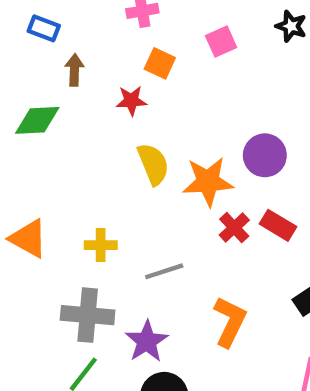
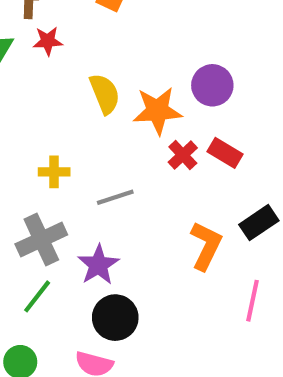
red star: (131, 101) -> (48, 41), moved
gray cross: (88, 315) -> (41, 239), turned -30
orange L-shape: (230, 322) -> (206, 246), moved

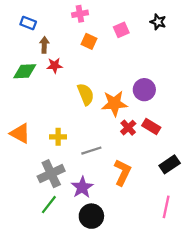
orange L-shape: (206, 246) -> (122, 172), moved

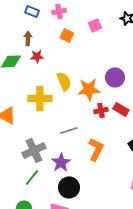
blue rectangle: (28, 23) -> (32, 11), moved
red cross: (128, 128) -> (101, 110), turned 32
yellow cross: (58, 137) -> (40, 98), moved, size x1.6

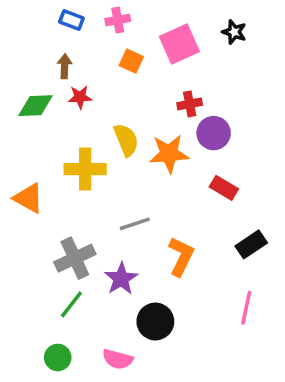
pink square: (95, 25) -> (179, 44), size x1.6
red cross: (101, 110) -> (190, 104), moved
black circle: (69, 187) -> (155, 322), moved

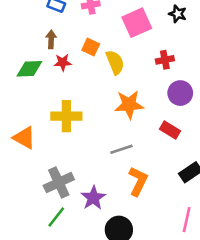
orange square: (131, 61) -> (91, 47), moved
red cross: (190, 104) -> (165, 60), moved
purple circle: (214, 133) -> (180, 93), moved
yellow semicircle: (126, 140) -> (115, 62), moved
gray line: (135, 224) -> (121, 149), moved

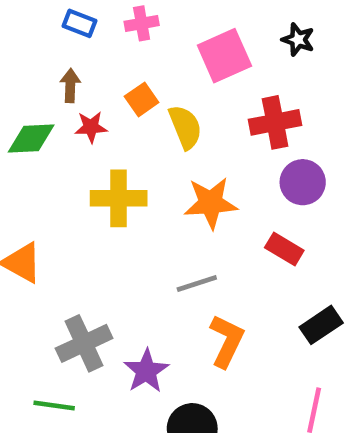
orange square: (91, 47) -> (142, 99), turned 30
red cross: (165, 60) -> (275, 122), size x1.5
yellow cross: (66, 116) -> (119, 198), moved
green line: (56, 217) -> (54, 405), moved, turned 60

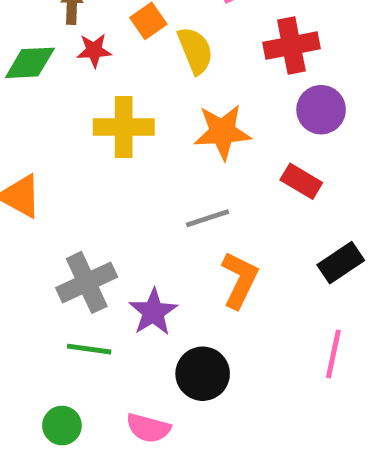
green line: (54, 405) -> (89, 349), moved

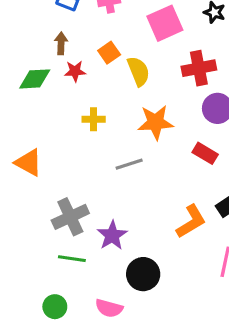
yellow cross: (124, 127) -> (94, 119), size x0.6
gray line: (208, 218) -> (129, 164), moved
orange L-shape: (240, 280) -> (191, 221), moved, turned 33

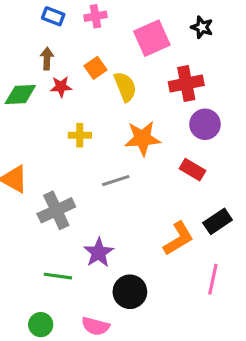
gray cross: (70, 217) -> (56, 210), moved

